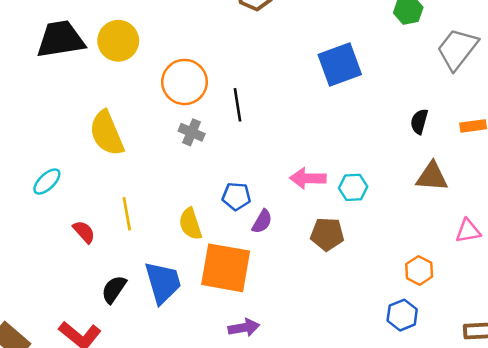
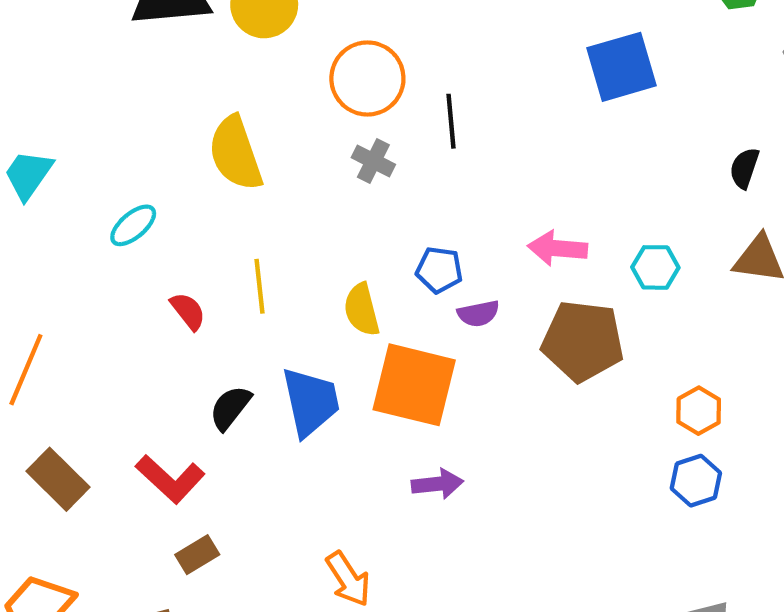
cyan hexagon: (353, 187) -> (655, 267), moved
purple semicircle: (262, 222) -> (478, 314), turned 45
brown pentagon: (327, 234) -> (583, 341), size x1.5
orange hexagon: (419, 270) -> (699, 411), moved

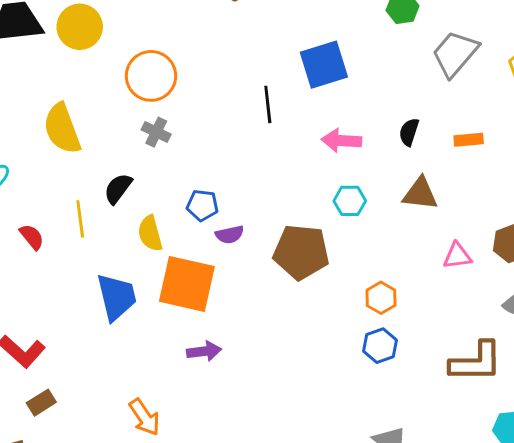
black line: (451, 121) -> (268, 104), moved
pink arrow: (557, 248) -> (341, 141), moved
black semicircle: (230, 408) -> (118, 189), moved

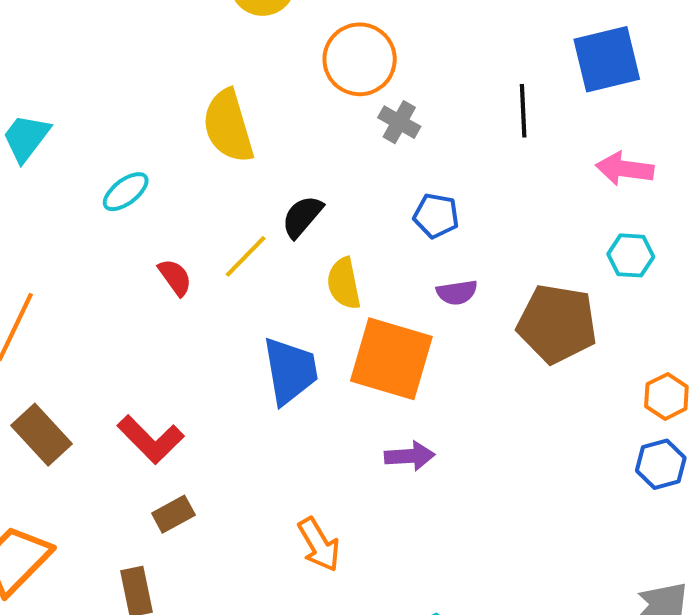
gray cross: (156, 132) -> (399, 122), moved
blue pentagon: (202, 205) -> (436, 216), moved
yellow line: (80, 219) -> (246, 256), turned 48

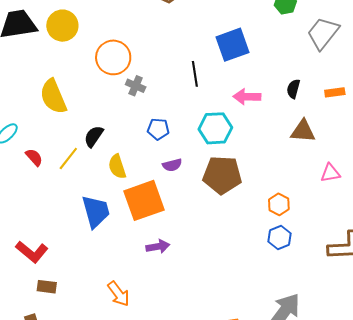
cyan hexagon: (631, 255) -> (215, 128), moved, size x1.5
red semicircle: (175, 277) -> (34, 157), moved
orange square: (391, 359) -> (144, 200), turned -30
brown rectangle: (173, 514) -> (47, 287), turned 42

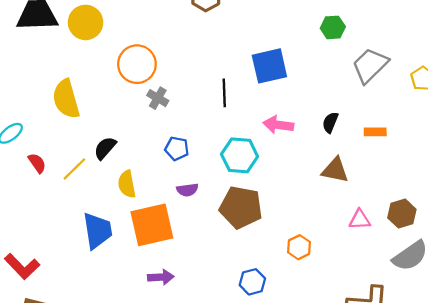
blue hexagon: (280, 237) -> (252, 282), moved

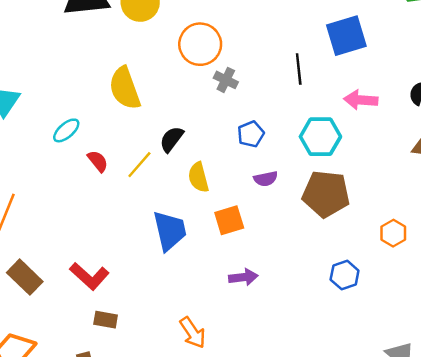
blue pentagon: (177, 149) -> (251, 134), turned -30
orange square: (152, 225) -> (229, 220), size x0.6

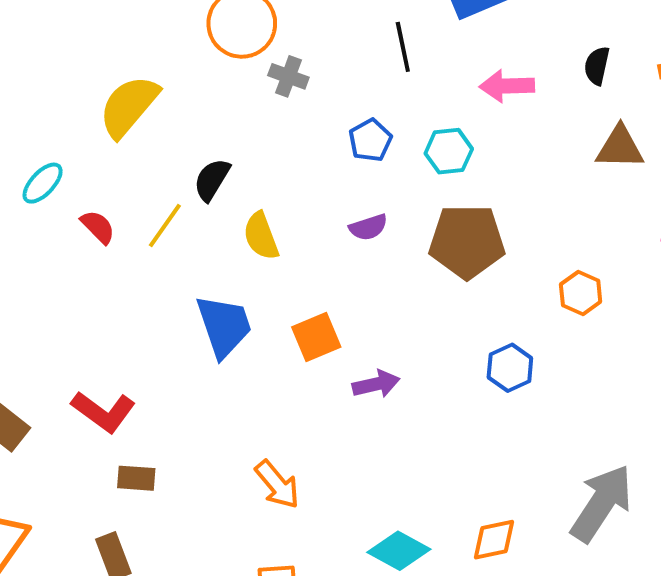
yellow semicircle: (125, 88) -> (129, 106), turned 66
blue pentagon: (251, 134) -> (370, 140), moved
cyan hexagon: (320, 137) -> (449, 151), size x0.7
orange square: (229, 220) -> (316, 337), moved
purple arrow: (243, 277) -> (376, 384), moved

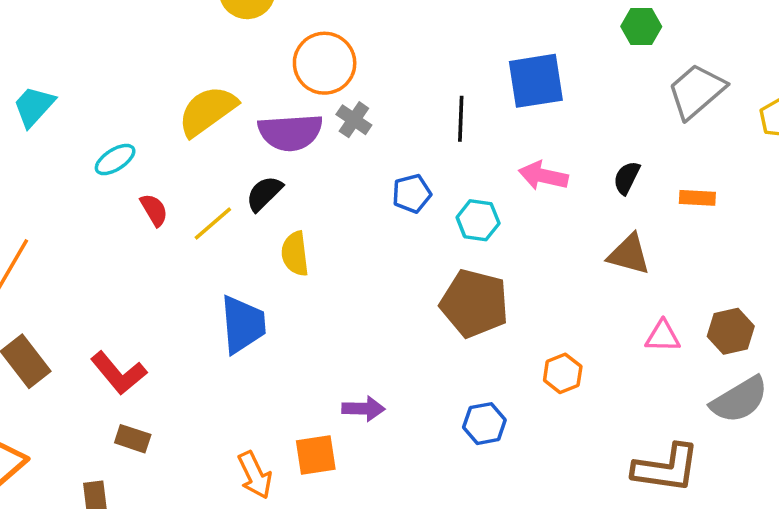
purple semicircle: (368, 227) -> (290, 132), moved, size x1.8
orange square: (316, 337) -> (316, 455), moved

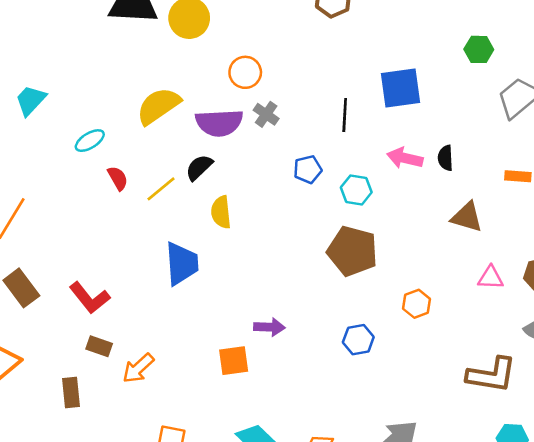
orange circle: (325, 63) -> (245, 72), size x0.7
black semicircle: (627, 178) -> (445, 158), moved, turned -30
orange arrow: (255, 475) -> (138, 368), moved, turned 72

